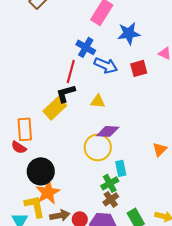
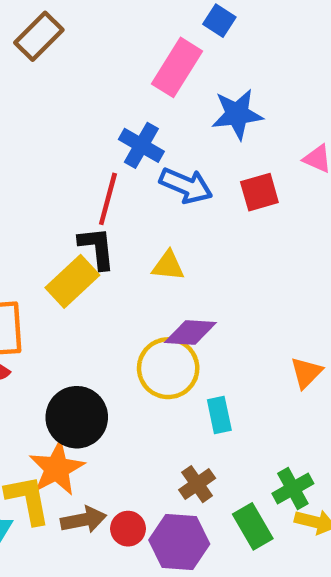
black L-shape: (66, 93) -> (97, 248), turned 100
black circle: (41, 171) -> (77, 417), moved
green cross: (110, 183) -> (293, 489), moved

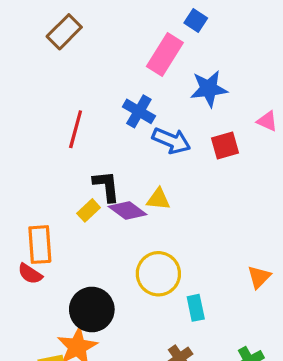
red line: (108, 199) -> (76, 129), moved
yellow rectangle: (72, 281) -> (89, 210), size x0.6
purple diamond: (190, 333) -> (128, 210), moved, turned 33

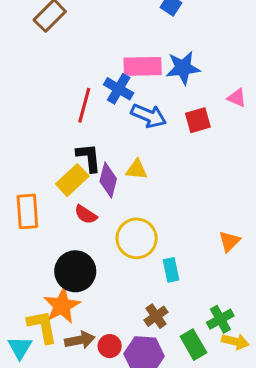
pink rectangle: (165, 55) -> (143, 66), moved, turned 57
red line: (76, 129) -> (84, 105), moved
yellow rectangle: (89, 210) -> (72, 180), size x1.5
purple diamond: (128, 210) -> (108, 180), turned 68
red semicircle: (30, 274) -> (86, 214), moved

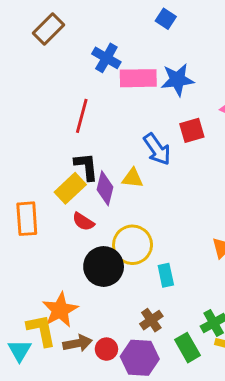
blue cross: (119, 89) -> (106, 58), moved
blue arrow: (149, 116) -> (157, 149), moved, turned 32
black circle: (75, 271) -> (104, 266), moved

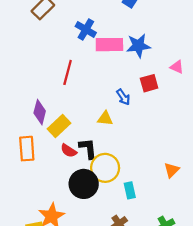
blue arrow: (157, 149) -> (123, 97), size x0.7
black L-shape: (86, 167) -> (88, 149), moved
purple diamond: (105, 188) -> (40, 112), moved

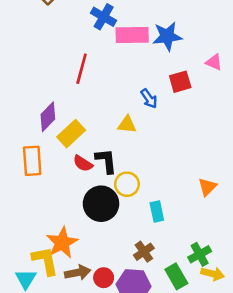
purple diamond: (40, 112) -> (48, 117), turned 30
yellow circle: (105, 168) -> (127, 184), size x0.7

